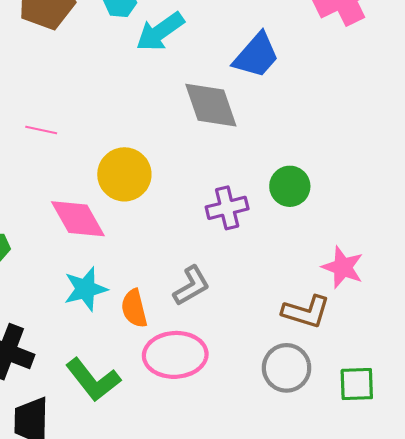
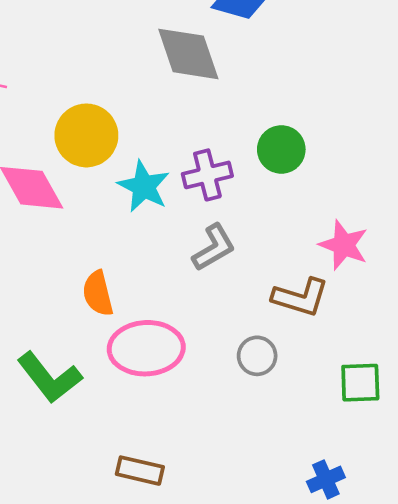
gray L-shape: (191, 286) -> (214, 248), moved
cyan star: (85, 289) -> (144, 186), moved, turned -30
gray circle: (287, 368) -> (257, 356), moved, size x0.7

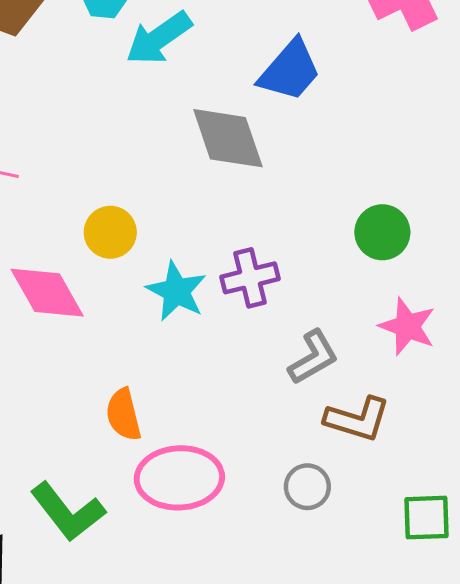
yellow circle: (86, 135) -> (110, 232), size x0.7
green circle: (281, 149) -> (382, 232), moved
pink star: (344, 245) -> (407, 326), moved
gray L-shape: (214, 248) -> (313, 357), moved

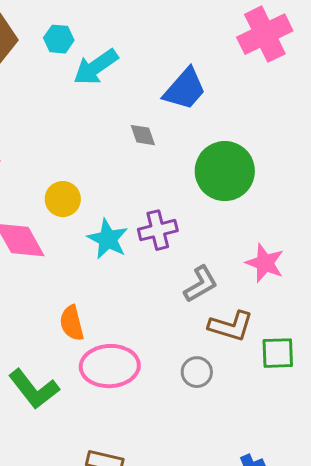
gray diamond: (228, 138) -> (143, 135), size x0.5
green circle: (382, 232) -> (225, 171), moved, size x1.6
green square: (426, 518) -> (278, 353), moved

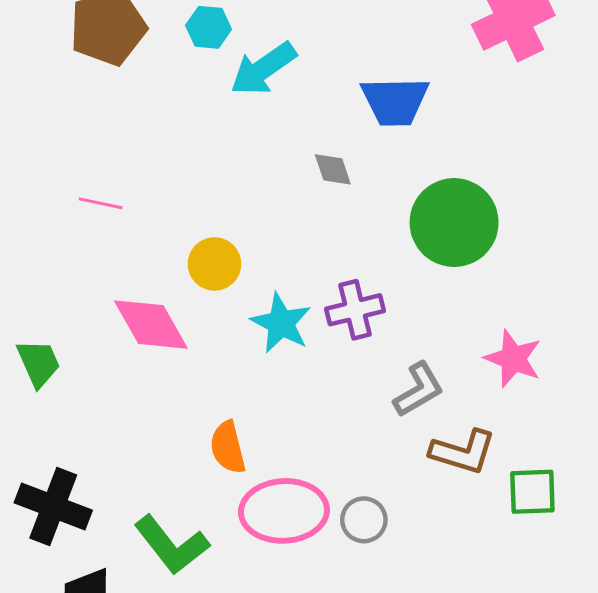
blue trapezoid: (185, 89) -> (395, 101), turned 48
gray circle: (197, 372) -> (364, 520), moved

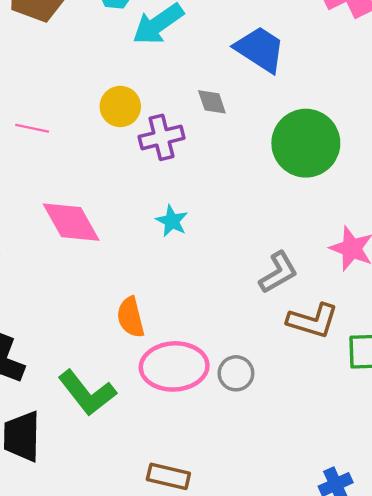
blue trapezoid: (395, 101) -> (260, 49), turned -146
yellow circle: (214, 264) -> (120, 106), moved
purple cross: (355, 310) -> (162, 137), moved
cyan star: (281, 323) -> (172, 221), size x0.7

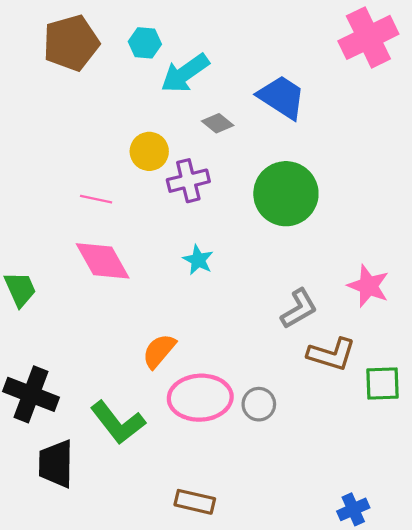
gray diamond: (212, 102) -> (218, 123), moved, turned -32
pink line: (32, 128) -> (96, 199), moved
green circle: (306, 143) -> (286, 194), moved
orange semicircle: (131, 317) -> (159, 351), turned 54

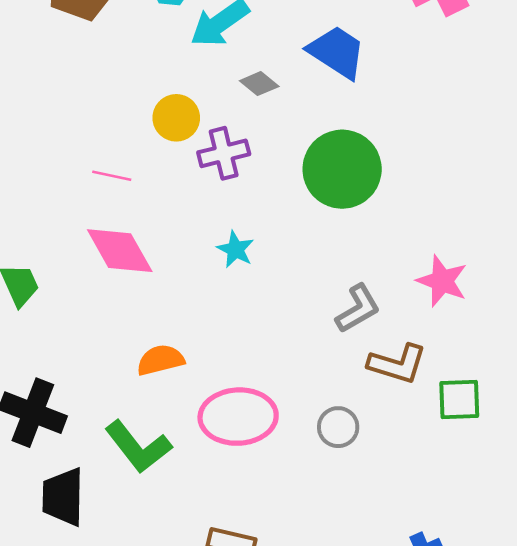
orange semicircle: (159, 351) -> (160, 360), moved, turned 36
gray circle: (259, 404) -> (338, 427), moved

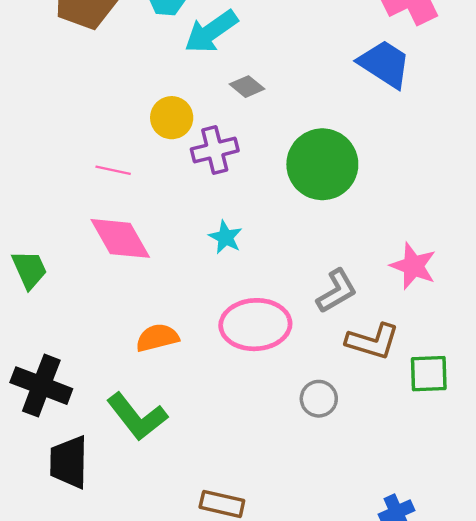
blue trapezoid: (337, 52) -> (385, 64), moved
pink ellipse: (238, 417) -> (255, 325), moved

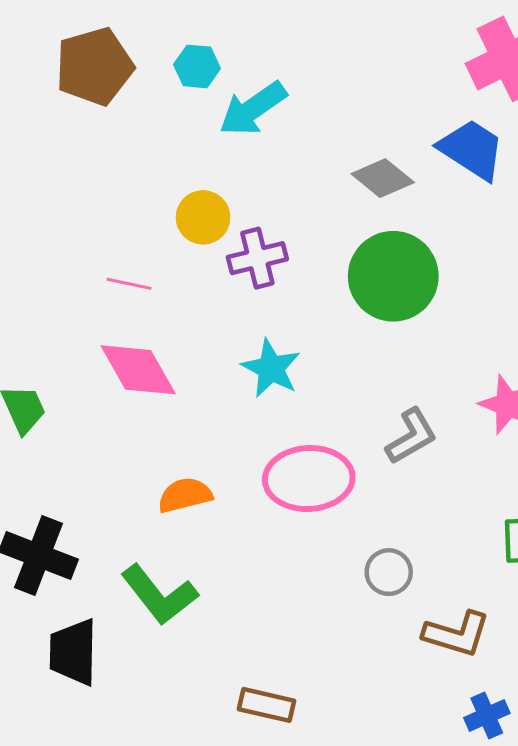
gray diamond: (247, 87) -> (383, 178), moved, size x1.4
cyan star: (225, 237) -> (271, 368), size x1.4
brown L-shape: (373, 341) -> (457, 634), moved

